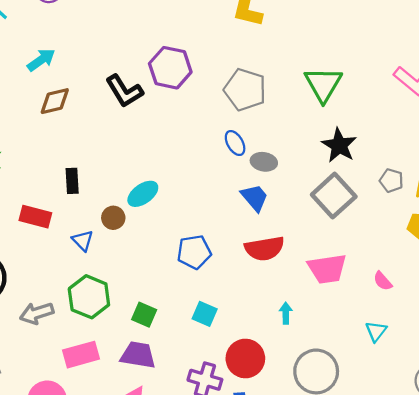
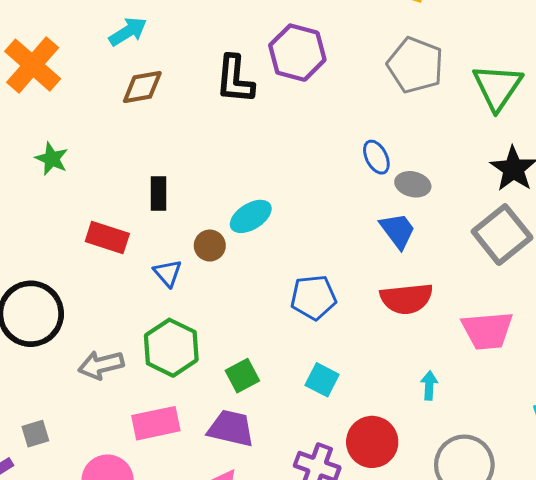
gray pentagon: (245, 90) -> (415, 65), moved
black L-shape: (124, 91) -> (235, 79), turned 33
green square: (144, 315) -> (242, 376), turned 35

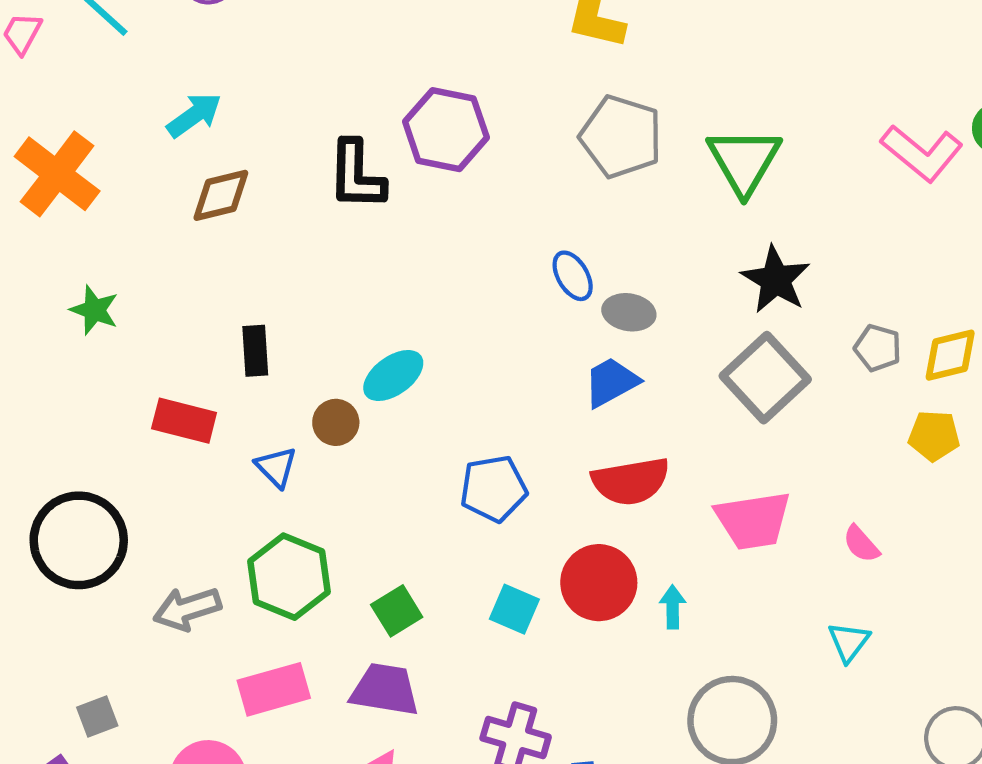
blue trapezoid: (398, 231) -> (611, 382), turned -78
red circle: (372, 442) -> (599, 583), moved

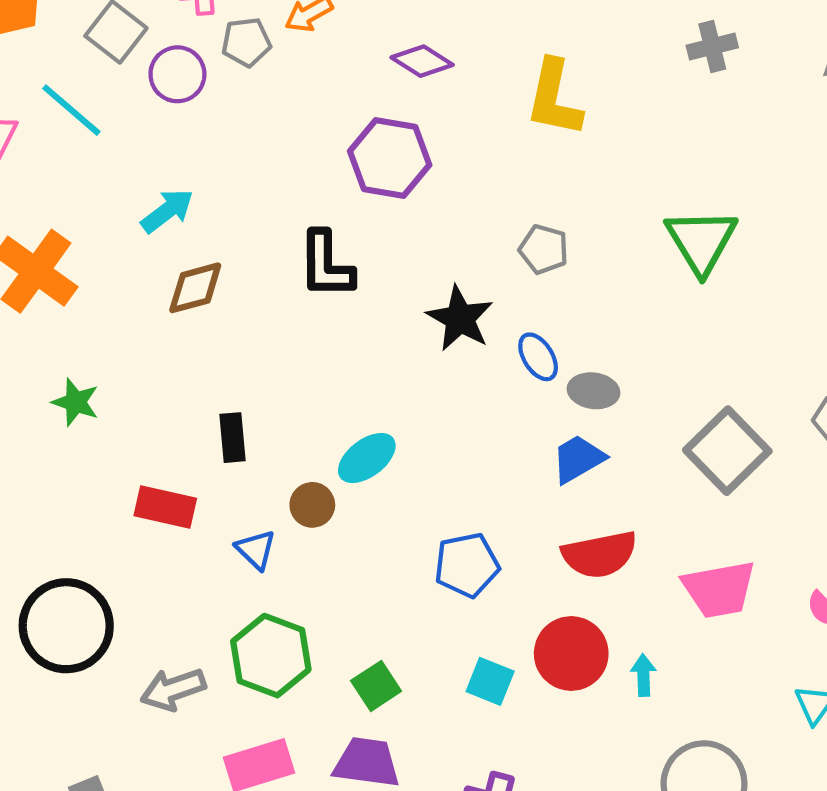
purple hexagon: (446, 130) -> (390, 158), moved
gray pentagon: (621, 137) -> (544, 249), moved, size x0.6
black star: (776, 280) -> (460, 318), moved

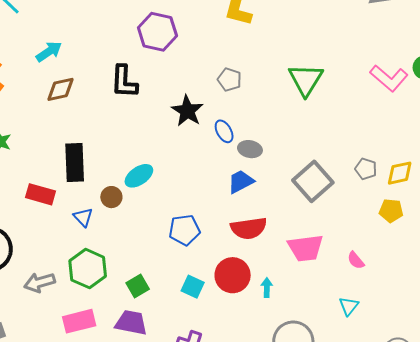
black rectangle: (232, 438) -> (75, 163), size x1.6

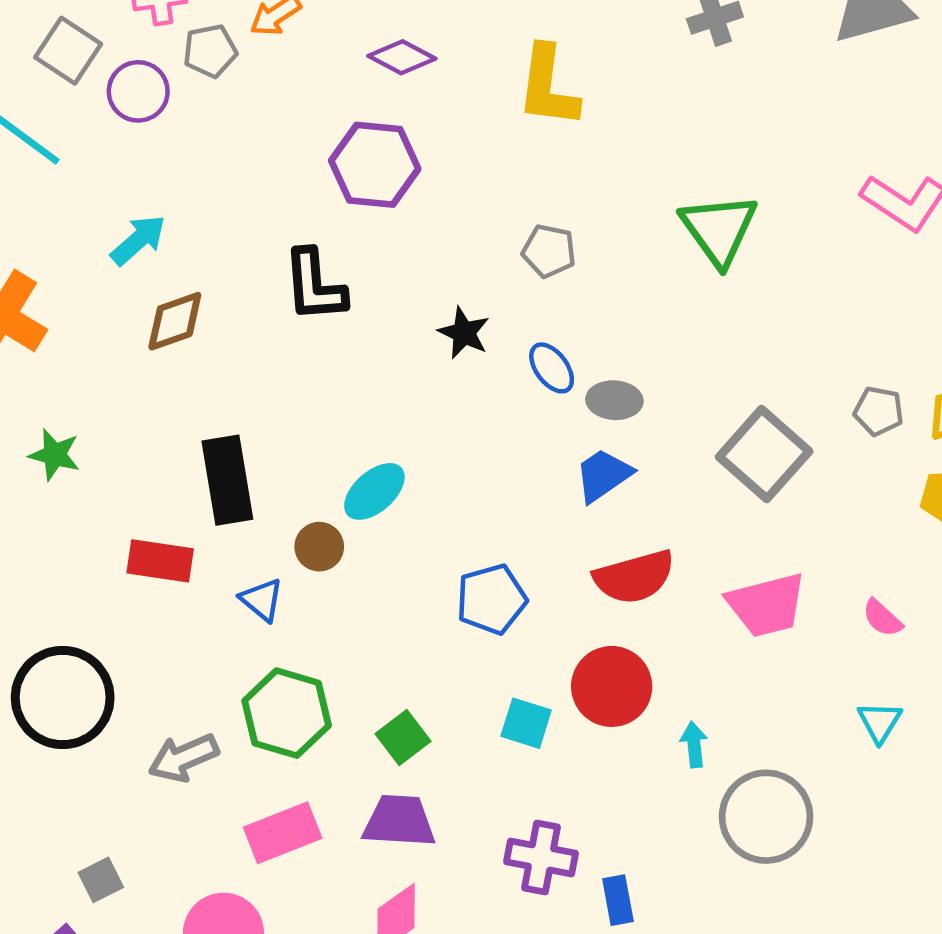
black star: (187, 111) -> (464, 333), size x0.7
cyan arrow: (267, 288) -> (694, 744), moved

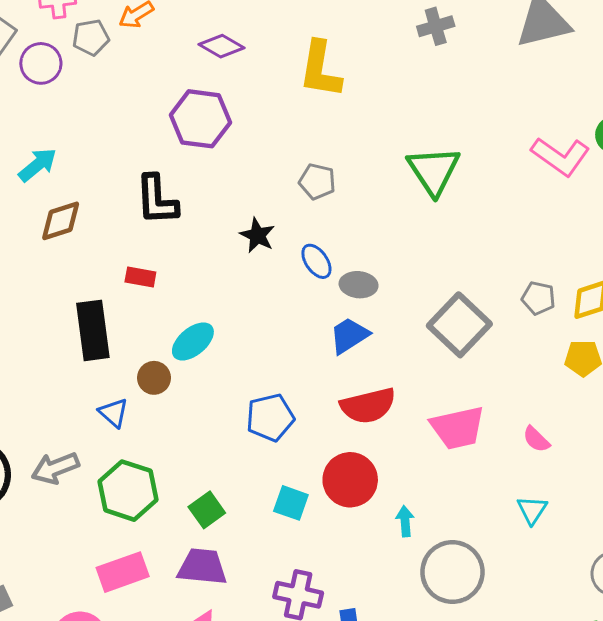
red rectangle: (160, 561) -> (140, 277), moved, size x0.7
gray arrow: (183, 758) -> (55, 468), moved

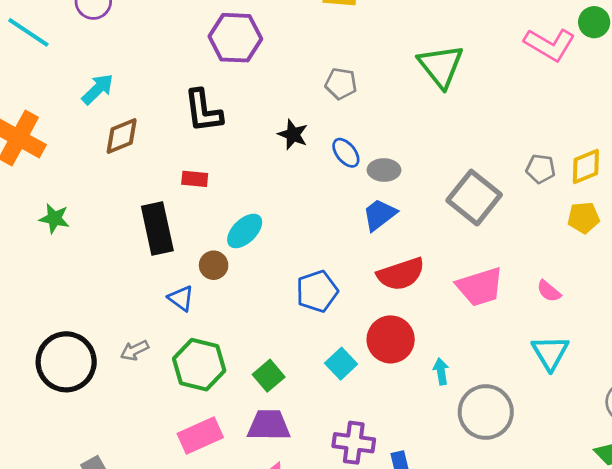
gray arrow: (55, 468) -> (135, 350), size x0.7
cyan square: (291, 503) -> (341, 364), turned 32
cyan triangle: (532, 510) -> (550, 353), size x1.4

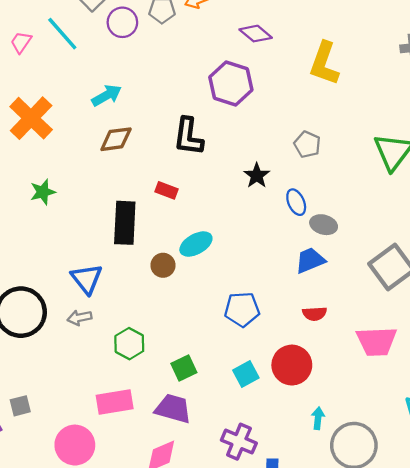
green star: (54, 218) -> (43, 192), turned 30
red semicircle: (401, 274) -> (315, 314), size x0.6
blue triangle: (181, 298) -> (87, 279), moved, size x1.4
green hexagon: (199, 365) -> (129, 344), size x0.7
cyan arrow: (441, 371) -> (318, 418), moved

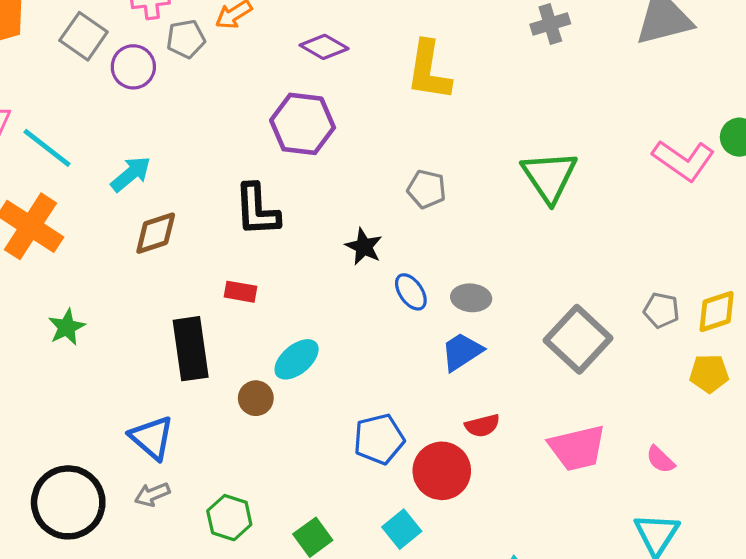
cyan line: (62, 34) -> (47, 148), moved
blue ellipse: (296, 202) -> (411, 292), moved
red circle: (292, 365) -> (442, 471), moved

